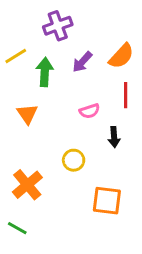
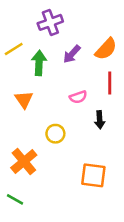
yellow circle: (74, 160) -> (55, 134), moved

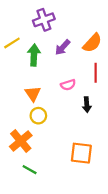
orange triangle: (24, 100) -> (33, 94), moved
yellow circle: (55, 134) -> (38, 116), moved
green line: (15, 199) -> (30, 170), moved

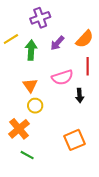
pink semicircle: (68, 85) -> (62, 77), size x1.5
orange square: (81, 153) -> (75, 140), turned -30

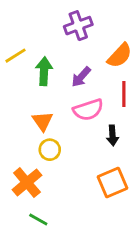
purple cross: (40, 18) -> (78, 26), moved
purple arrow: (57, 43) -> (81, 77), moved
orange square: (75, 140) -> (112, 182), moved

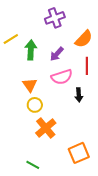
orange cross: (27, 182) -> (46, 128), moved
orange square: (112, 182) -> (79, 153), moved
green line: (38, 220) -> (33, 165), moved

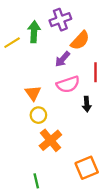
orange semicircle: (84, 39) -> (80, 40), moved
green arrow: (31, 50) -> (34, 32), moved
green line: (33, 165) -> (36, 181), turned 48

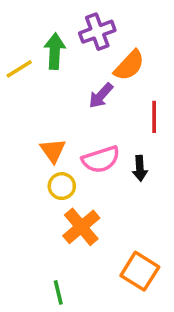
pink semicircle: (68, 84) -> (101, 159), moved
orange square: (87, 168) -> (140, 271), turned -35

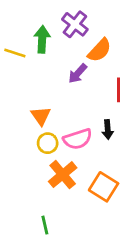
purple cross: (97, 32) -> (75, 24), turned -32
yellow line: (19, 69) -> (15, 53), turned 50
pink semicircle: (101, 159) -> (78, 139), moved
orange square: (140, 271) -> (104, 187), moved

